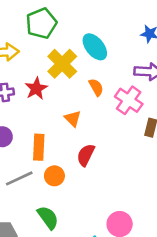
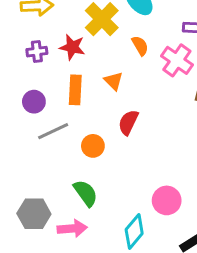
red star: (36, 89) -> (72, 47), turned -30
orange rectangle: (39, 147) -> (75, 90), moved
gray line: (19, 178) -> (53, 131), moved

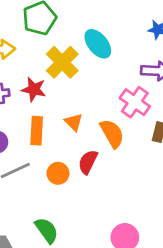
orange semicircle: (140, 46) -> (112, 133), moved, size x1.5
orange circle: (93, 146) -> (58, 173), moved

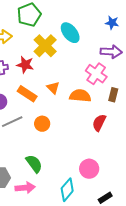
orange rectangle: (37, 131) -> (27, 94), turned -60
orange semicircle: (112, 133) -> (80, 96), turned -55
red semicircle: (88, 162) -> (99, 123), moved

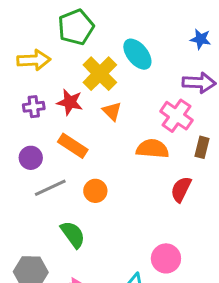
orange triangle: (53, 88) -> (112, 111), moved
green semicircle: (34, 164) -> (73, 234), moved

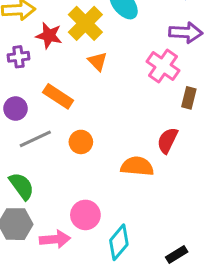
red star: (70, 102) -> (49, 36), moved
orange semicircle: (152, 149) -> (137, 166), moved
green semicircle: (73, 234) -> (22, 186), moved
pink circle: (166, 258) -> (85, 215), moved

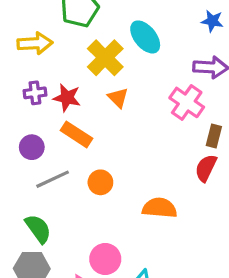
red star: (49, 36) -> (67, 98), moved
red semicircle: (168, 140) -> (206, 168), moved

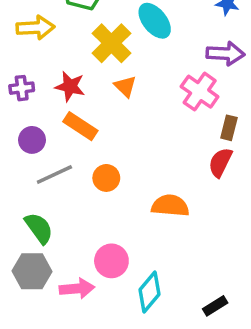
purple cross: (35, 93) -> (22, 88), moved

